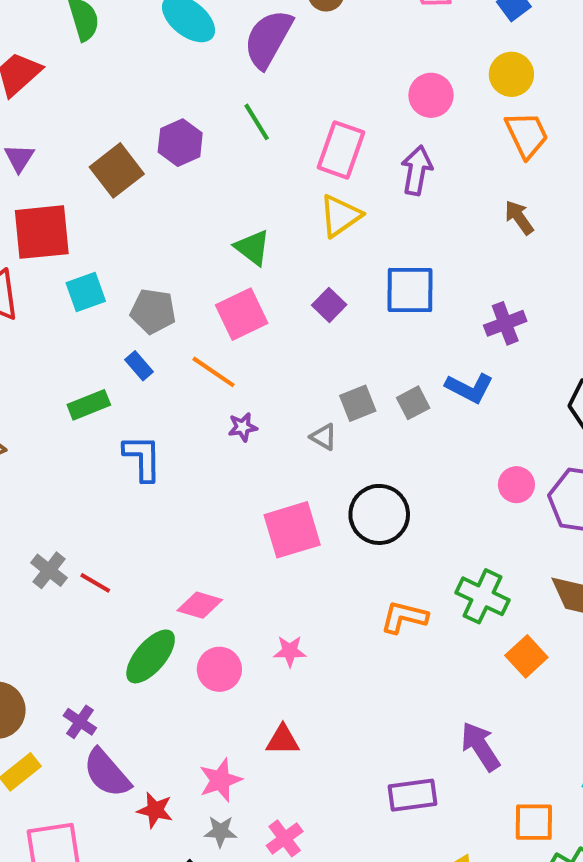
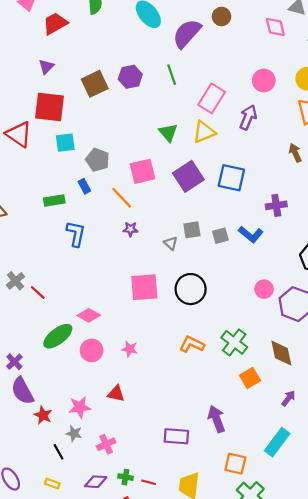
green triangle: (253, 248) -> (168, 133), moved
purple square: (329, 305) -> (188, 176), size x1.8

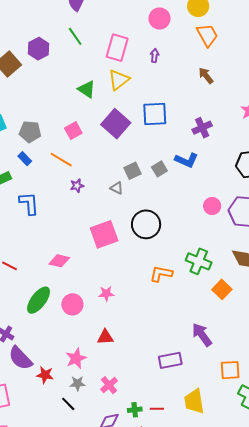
purple arrow: (248, 117) -> (155, 56), size x0.6
pink square: (143, 171) -> (73, 131), size x0.7
pink diamond: (89, 315) -> (59, 261), moved

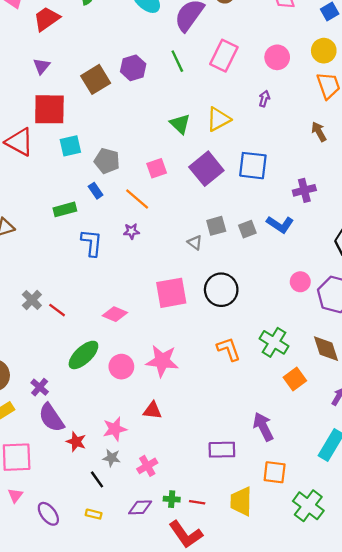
pink rectangle: (117, 48) -> (224, 56), moved
purple star: (77, 186) -> (131, 231), moved
orange L-shape: (161, 274) -> (229, 349), turned 50
pink star: (106, 294) -> (162, 361), size x1.8
orange square: (230, 370) -> (275, 472), moved

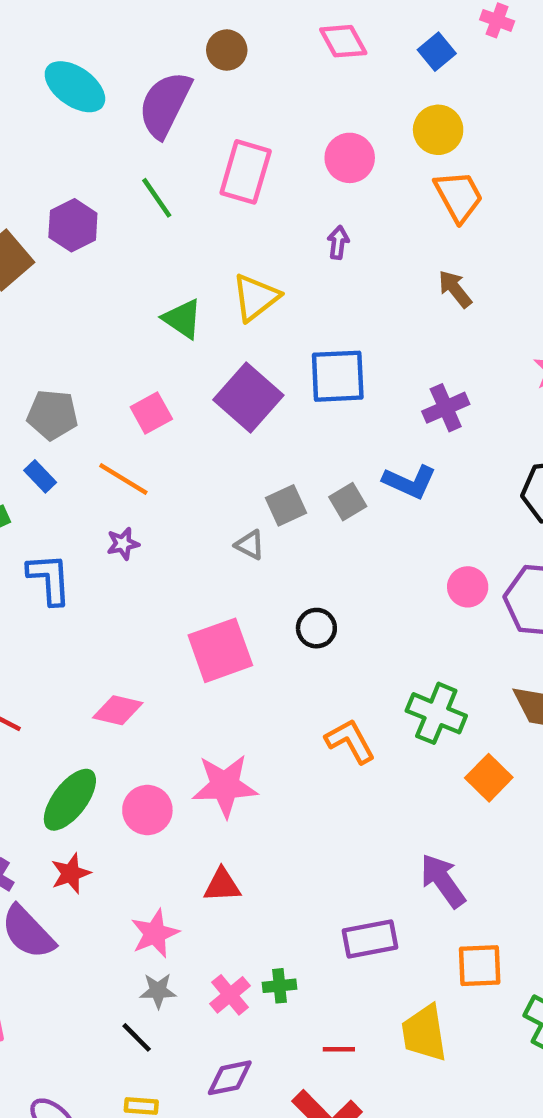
black circle: (221, 290) -> (316, 628), size x0.6
red star: (76, 442) -> (71, 873), moved, turned -30
green cross: (172, 499) -> (280, 986), moved

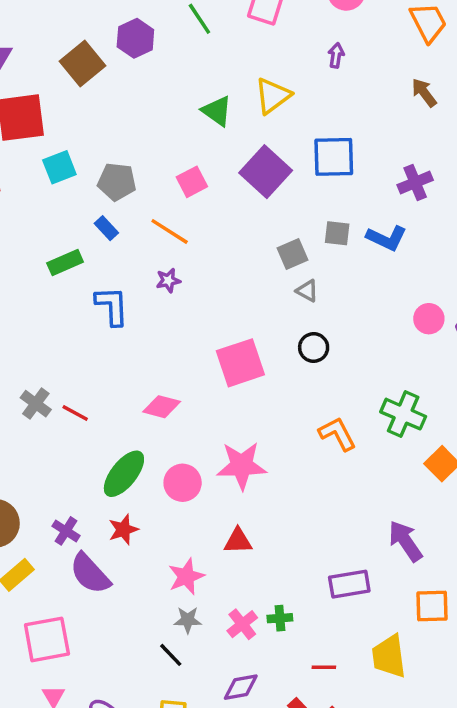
gray square: (348, 502) -> (337, 233), moved, turned 36
gray triangle: (250, 545) -> (307, 291), moved

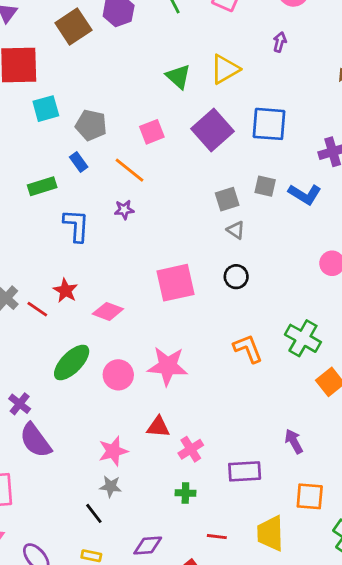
red star: (123, 530) -> (65, 291), moved, turned -30
purple arrow: (405, 541) -> (294, 441), size x0.7
pink cross: (242, 624) -> (191, 449), moved

